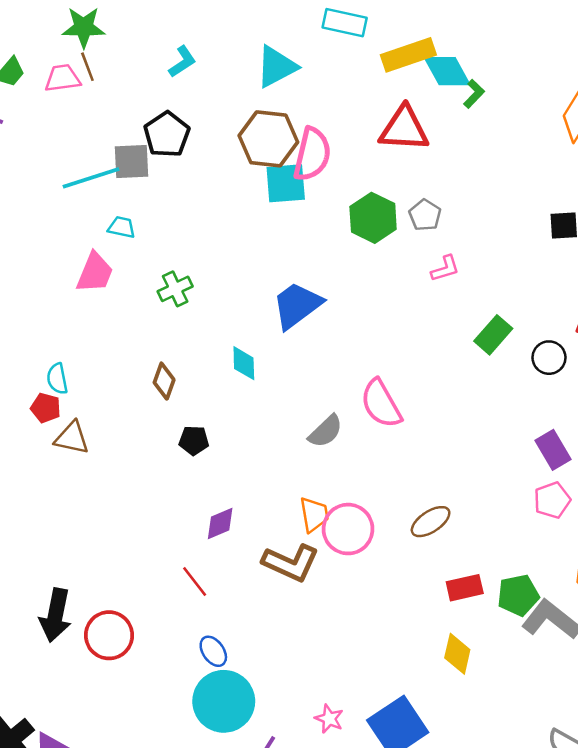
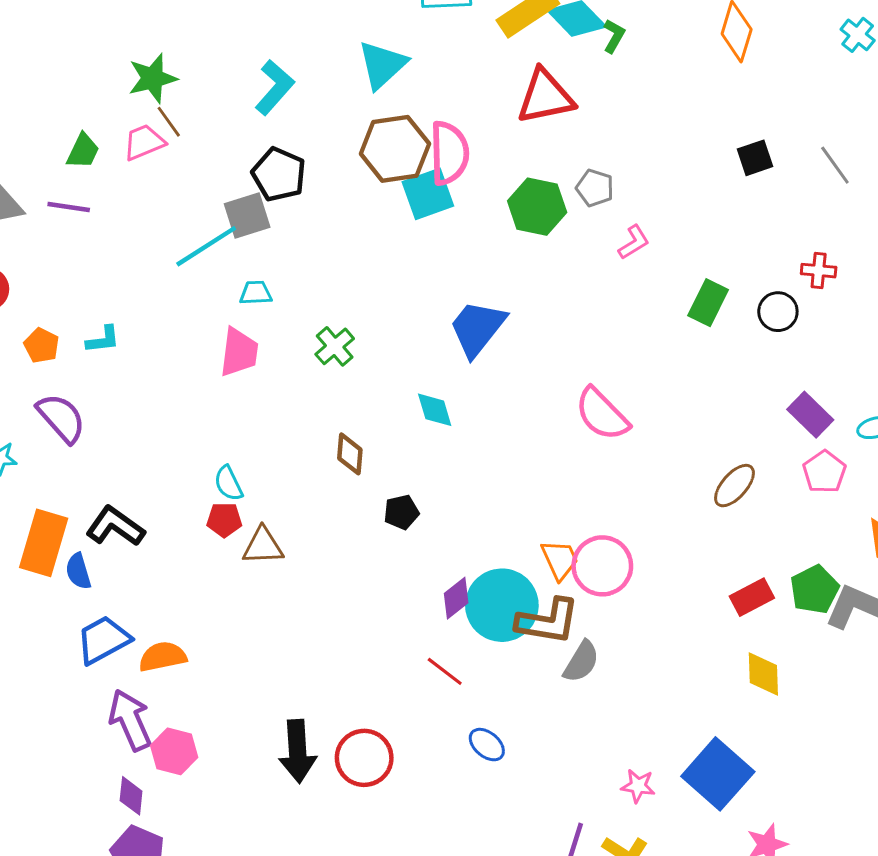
cyan L-shape: (182, 62) -> (275, 87), size x1.4
gray semicircle: (326, 431) -> (581, 662), moved
brown ellipse: (431, 522) -> (734, 486), moved
cyan circle: (224, 701) -> (502, 605), moved

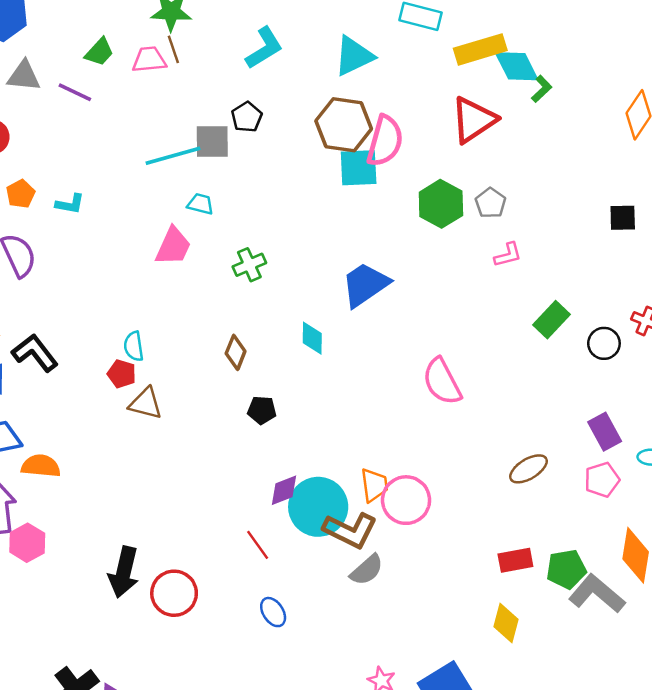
red triangle: (545, 97) -> (474, 120), turned -39
black pentagon: (279, 174) -> (247, 117), size x0.7

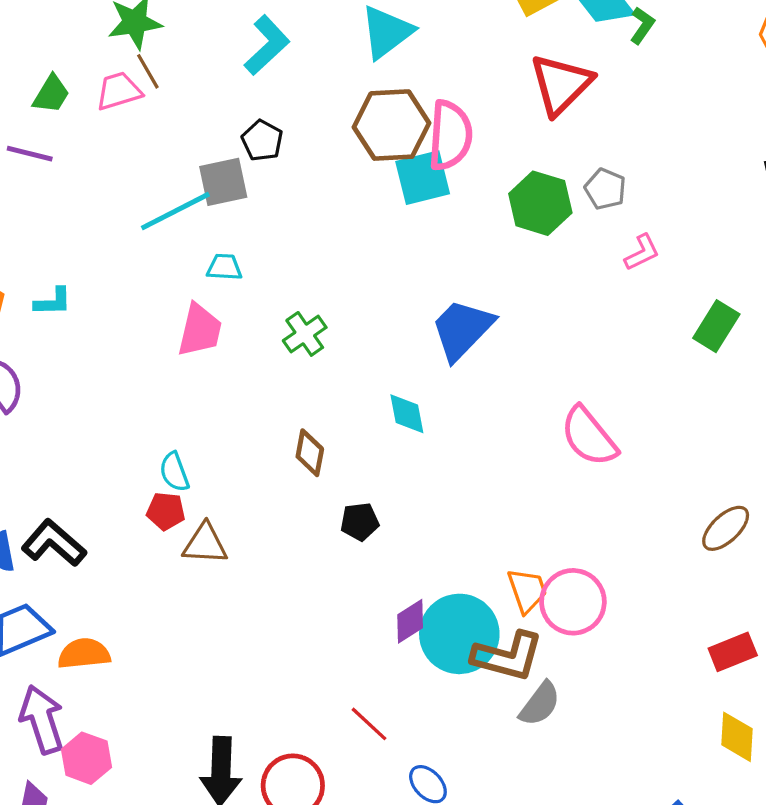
black L-shape: (35, 353) -> (54, 543), moved
red line: (258, 545) -> (369, 724), moved

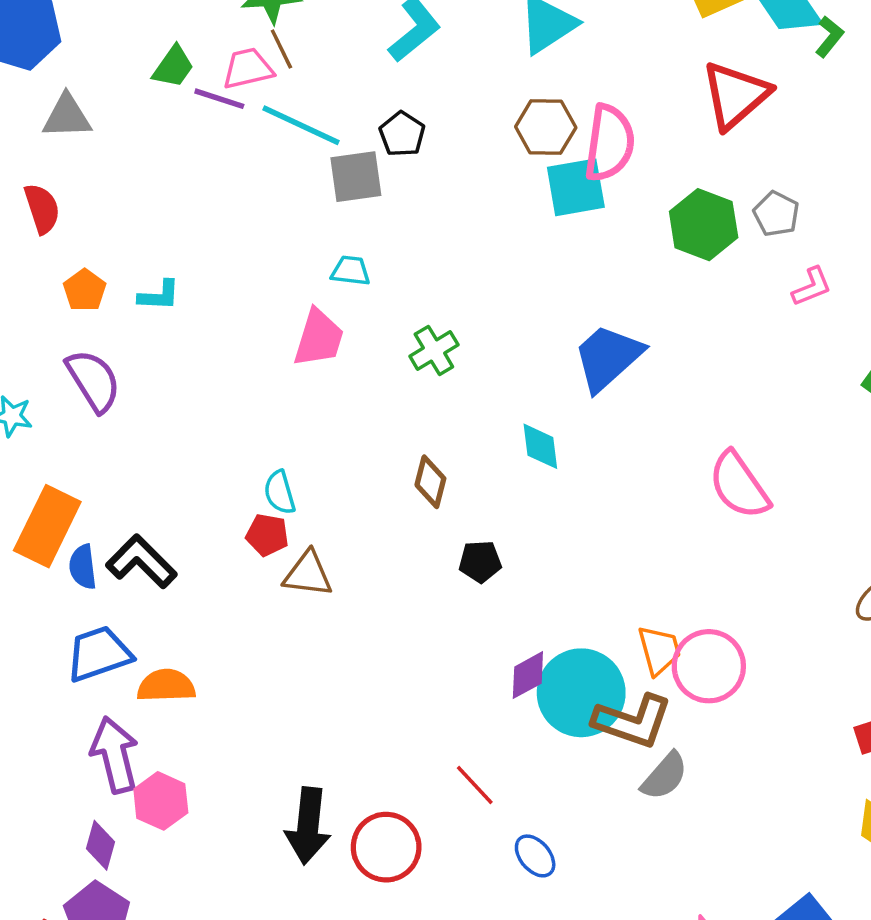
brown hexagon: (392, 125) -> (546, 127), size x0.7
purple line: (30, 154) -> (219, 99), moved
cyan line: (175, 211) -> (301, 125), moved, turned 48

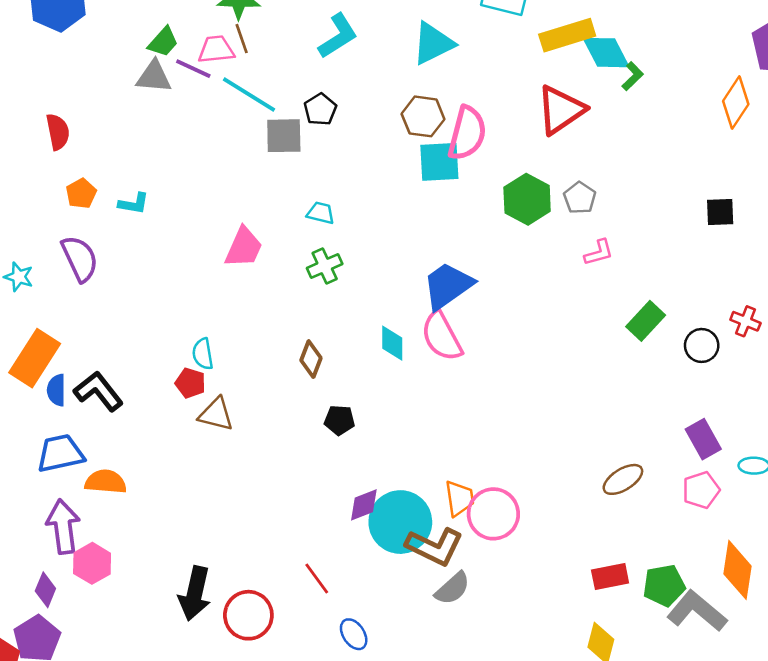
gray triangle: (67, 116) -> (154, 77), moved
cyan trapezoid: (351, 271) -> (321, 213), moved
pink semicircle: (739, 485) -> (442, 336), moved

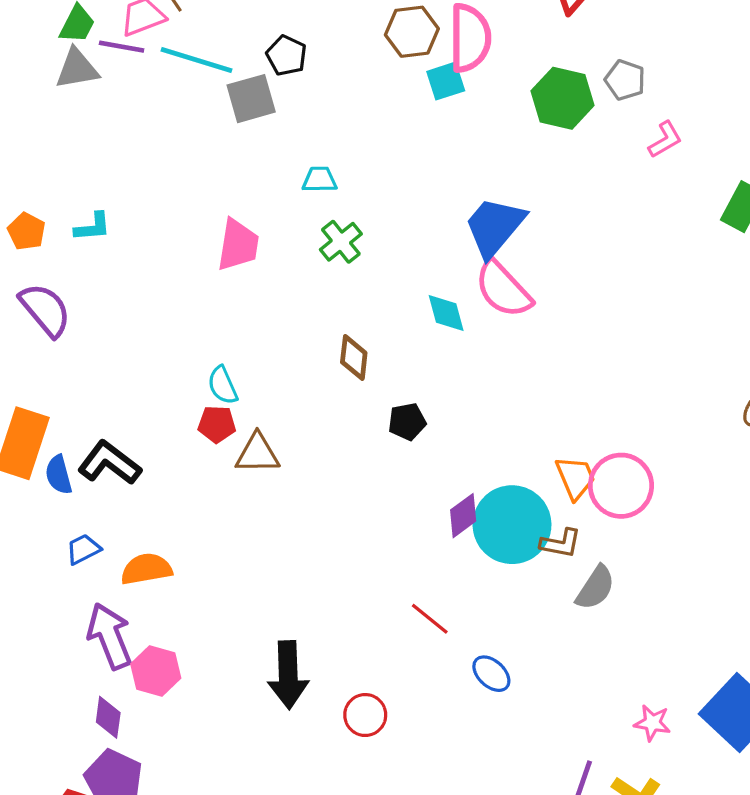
cyan square: (439, 162) -> (446, 81), size x0.7
blue trapezoid: (60, 453) -> (83, 549), size x0.6
brown L-shape: (434, 547) -> (561, 543), size x0.6
red circle: (248, 615) -> (365, 715), moved, size x0.7

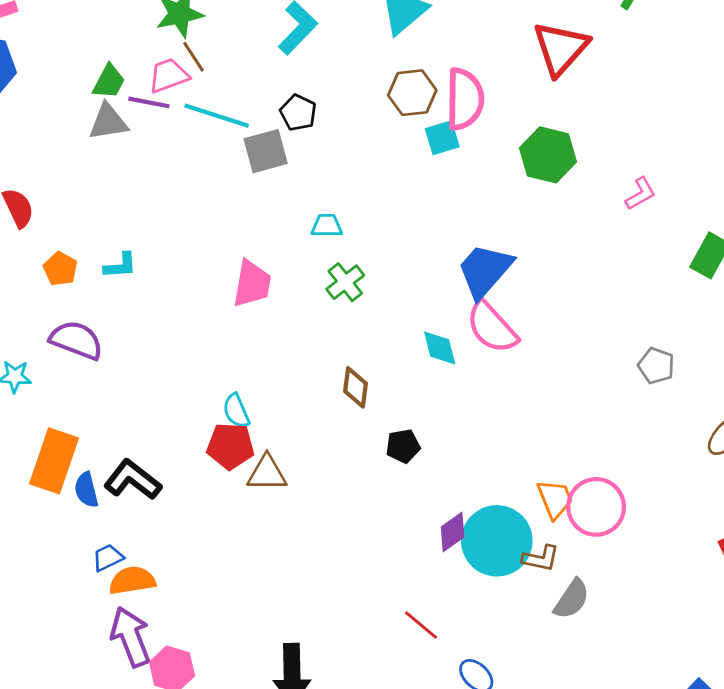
gray pentagon: (625, 80) -> (656, 366), moved
purple semicircle: (45, 310) -> (76, 340), turned -30
red pentagon: (217, 424) -> (230, 446), size x1.4
orange semicircle: (146, 569) -> (132, 580), moved

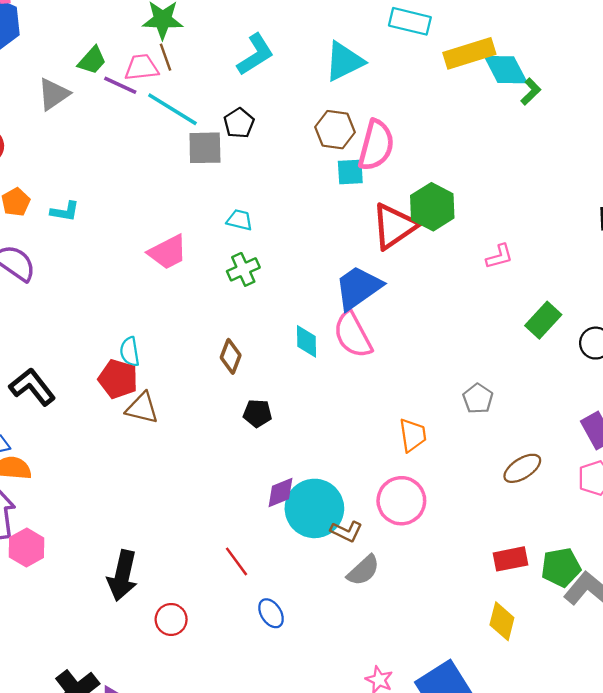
red triangle: (561, 48) -> (394, 226), moved
gray triangle: (108, 122) -> (54, 94), moved, turned -39
pink trapezoid: (252, 284) -> (168, 252), turned 39
orange trapezoid: (555, 499) -> (413, 435), moved

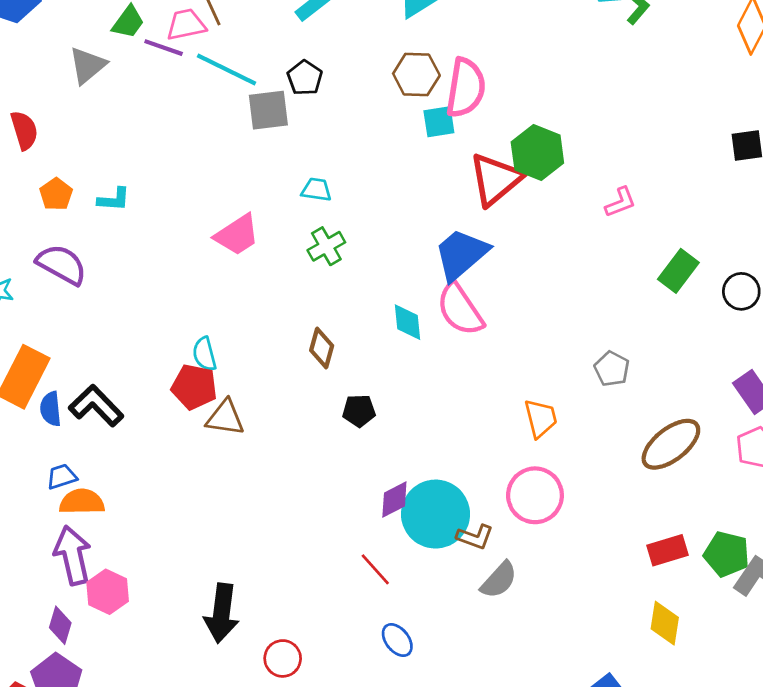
brown ellipse: (522, 468) -> (671, 444), size x1.4
red line: (236, 561) -> (375, 569), moved
green pentagon: (561, 567) -> (727, 554), turned 30

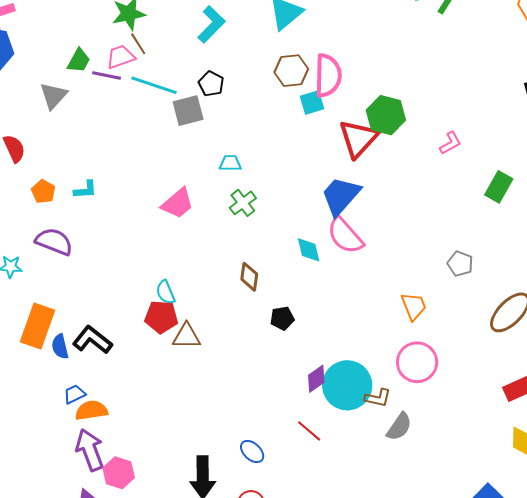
blue ellipse: (397, 640) -> (252, 452), moved

